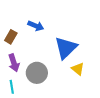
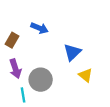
blue triangle: (66, 48) -> (72, 52), size x0.7
cyan line: (12, 87) -> (23, 95), moved

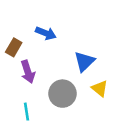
purple arrow: (15, 69) -> (28, 72), moved
gray circle: (41, 80) -> (62, 94), moved

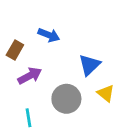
purple arrow: (28, 72) -> (30, 76), turned -100

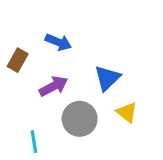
purple arrow: (30, 76) -> (53, 86), moved

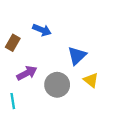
purple arrow: (53, 86) -> (27, 73), moved
cyan line: (34, 142) -> (13, 101), moved

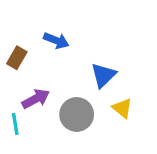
cyan line: (13, 101) -> (15, 124), moved

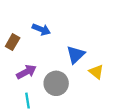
yellow triangle: (122, 108) -> (96, 72), moved
cyan line: (15, 124) -> (27, 101), moved

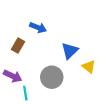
brown rectangle: (13, 42) -> (18, 45), moved
purple arrow: (26, 72) -> (13, 76), moved, turned 54

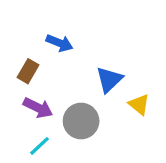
purple arrow: (13, 76) -> (38, 108), moved
cyan line: (25, 93) -> (40, 146), turned 56

